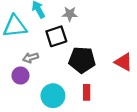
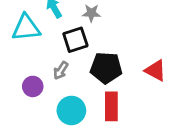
gray arrow: (31, 58) -> (61, 70), moved, turned -40
red rectangle: (87, 92) -> (111, 106), size x1.5

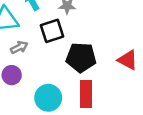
gray arrow: (61, 70) -> (19, 47), moved, turned -150

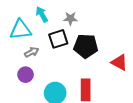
black pentagon: (81, 57) -> (86, 46), moved

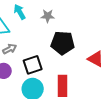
black square: (58, 39) -> (33, 65), moved

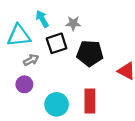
black square: (33, 65) -> (57, 43), moved

